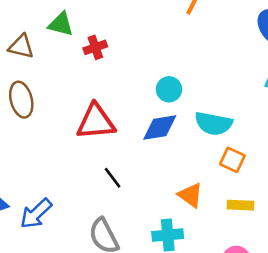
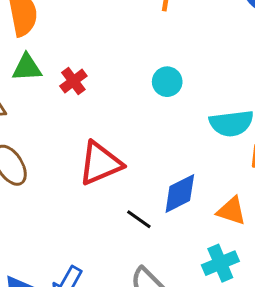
cyan circle: (169, 89) -> (167, 82), moved
blue diamond: (160, 127) -> (180, 194), moved

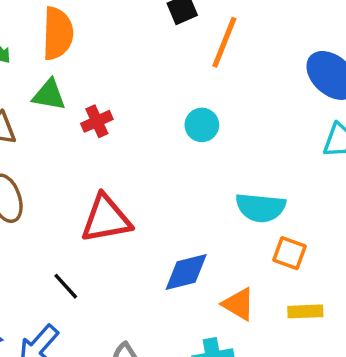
cyan circle: (167, 82) -> (202, 125), moved
black line: (139, 219) -> (66, 286), moved

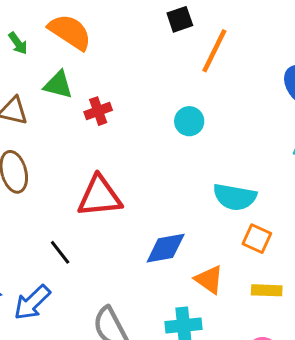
orange semicircle: (58, 33) -> (70, 32), turned -63

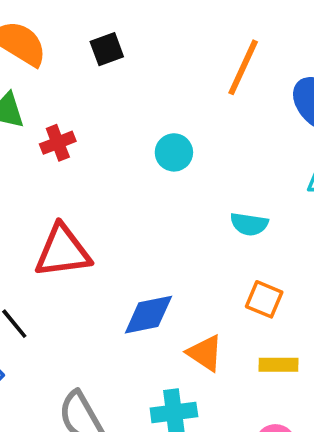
black square: (180, 19) -> (107, 49), moved
orange line: (214, 51) -> (243, 67), moved
cyan semicircle: (235, 197) -> (249, 224), moved, size x0.7

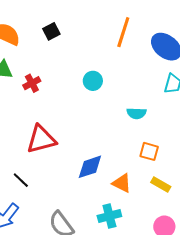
yellow rectangle: (279, 365) -> (161, 185), turned 36

